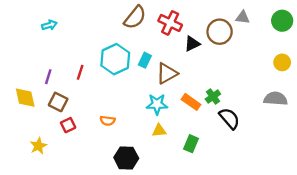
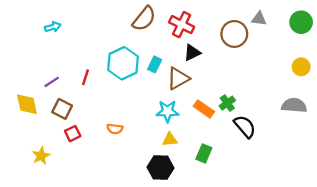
black triangle: (192, 44) -> (192, 53), moved
purple line: (48, 77) -> (52, 82), turned 40
black hexagon: (126, 158) -> (161, 168), moved

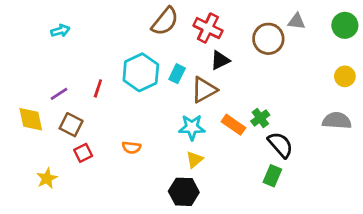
yellow triangle: (170, 139) -> (195, 160), turned -35
green rectangle: (204, 153) -> (272, 176), moved

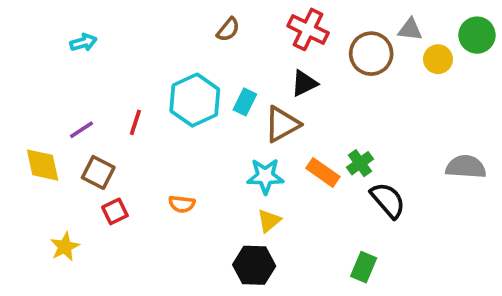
brown semicircle: (165, 21) -> (228, 29), size x0.6
red cross: (208, 28) -> (308, 29), moved
yellow circle: (345, 76) -> (438, 59), moved
green rectangle: (272, 176) -> (364, 267), moved

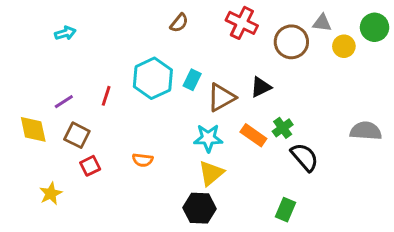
black triangle: (304, 83) -> (261, 87), moved
yellow triangle: (269, 221) -> (211, 173), size x1.4

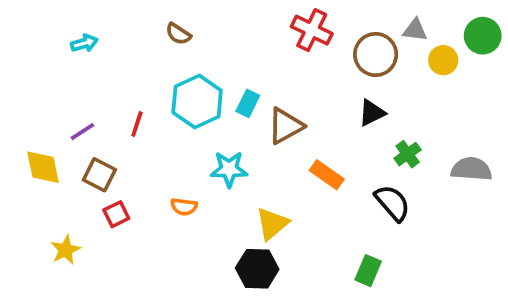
brown semicircle: (179, 23) -> (178, 34), moved, turned 84
black triangle: (261, 87) -> (372, 113), moved
green cross: (283, 128) -> (408, 154), moved
cyan star: (208, 138) -> (229, 169), moved

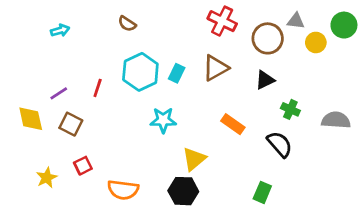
brown triangle: (285, 126) -> (215, 68), moved
green cross: (408, 154) -> (290, 109), turned -30
orange semicircle: (184, 207) -> (123, 190), moved, size x1.6
red square: (116, 214) -> (83, 166), moved

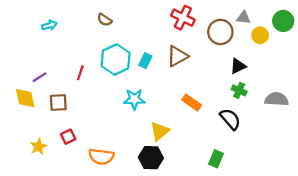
black triangle: (265, 80) -> (238, 66), moved
purple line: (59, 93) -> (40, 77), moved
brown square: (71, 124) -> (58, 103), turned -30

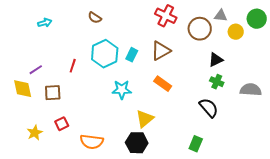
orange rectangle: (192, 103) -> (163, 84), moved

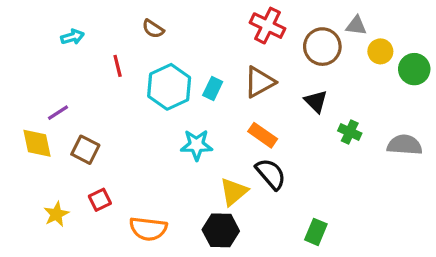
green circle: (257, 19) -> (414, 69), moved
black triangle: (216, 60) -> (316, 101), moved, turned -49
red line: (73, 66) -> (118, 66), moved, turned -32
brown square: (53, 93) -> (85, 150), turned 30
black semicircle: (209, 108) -> (271, 174), moved

